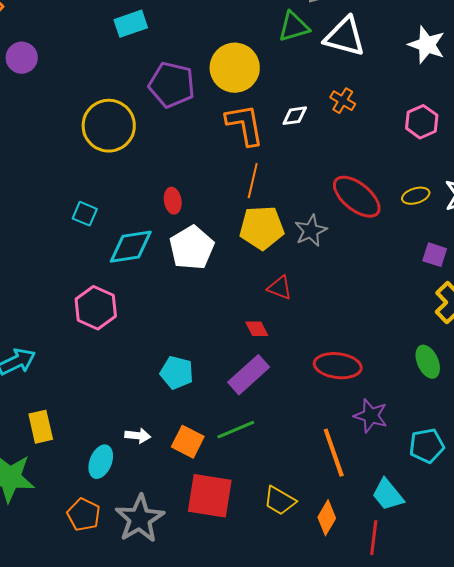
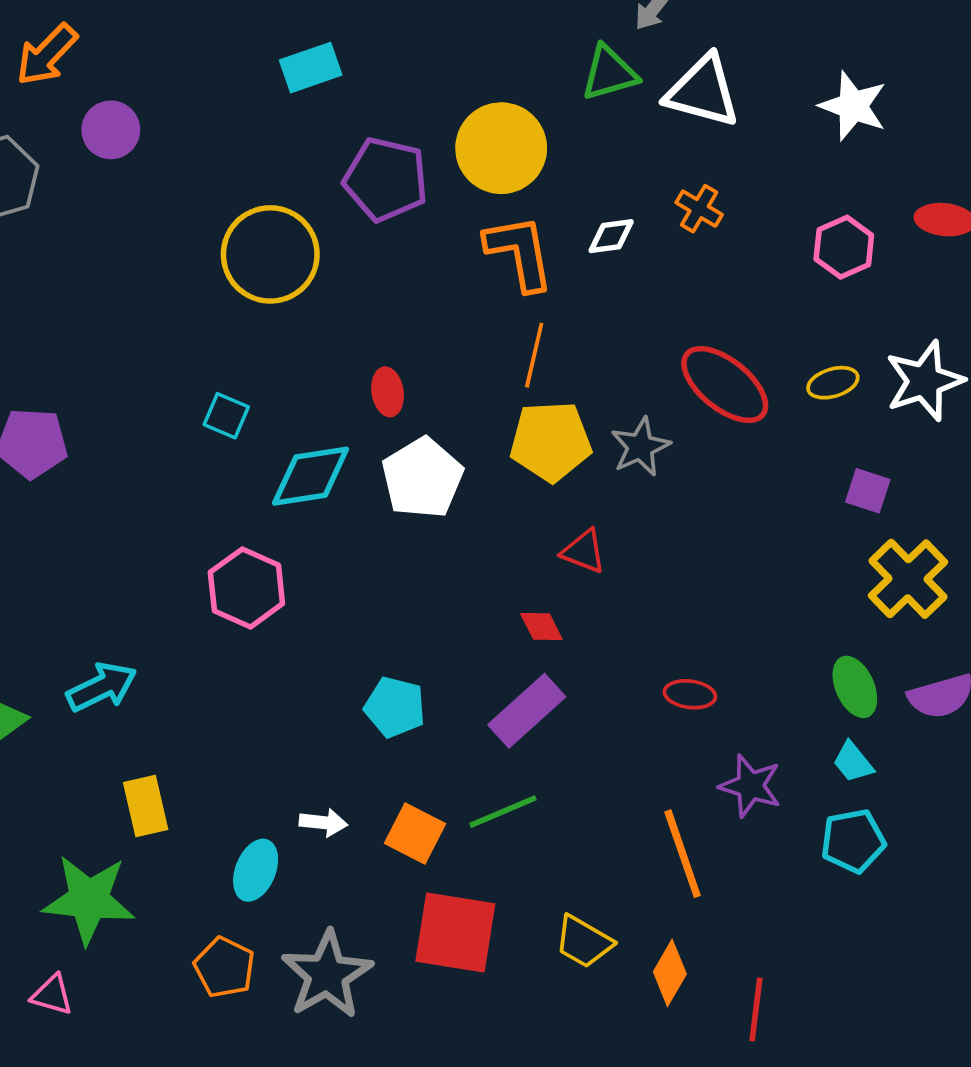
red ellipse: (338, 366) -> (690, 694), size x0.6
cyan trapezoid: (388, 495) -> (853, 762), moved, size x0.7

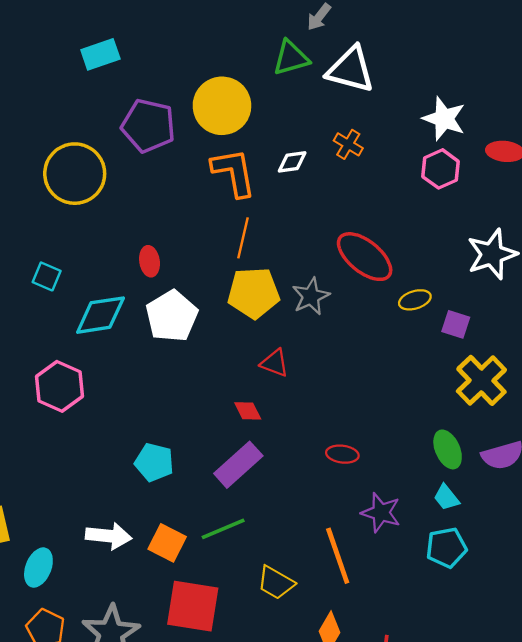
white star: (853, 106) -> (444, 119), moved
yellow ellipse: (833, 383) -> (415, 300), moved
white arrow: (323, 823) -> (109, 536), size x1.5
cyan ellipse: (256, 870) -> (38, 568), moved
yellow trapezoid: (584, 942) -> (276, 583), moved

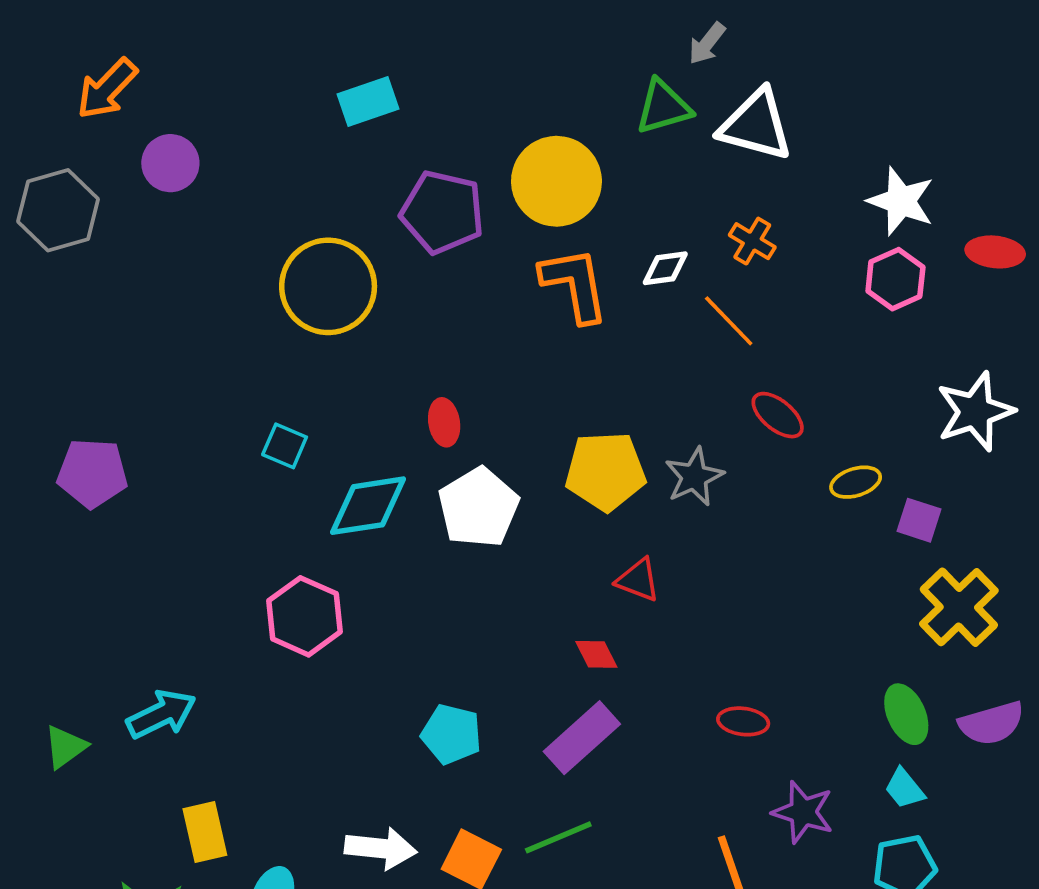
orange line: (243, 238) -> (729, 321), moved, turned -57
red ellipse: (365, 257) -> (778, 415), size x0.6

